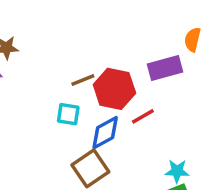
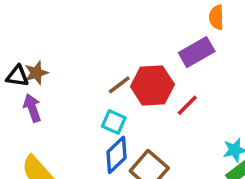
cyan square: (68, 114) -> (114, 122), turned 30
blue diamond: (105, 133) -> (117, 155), moved

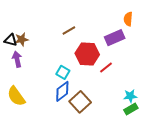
brown line: (119, 85) -> (69, 31), moved

